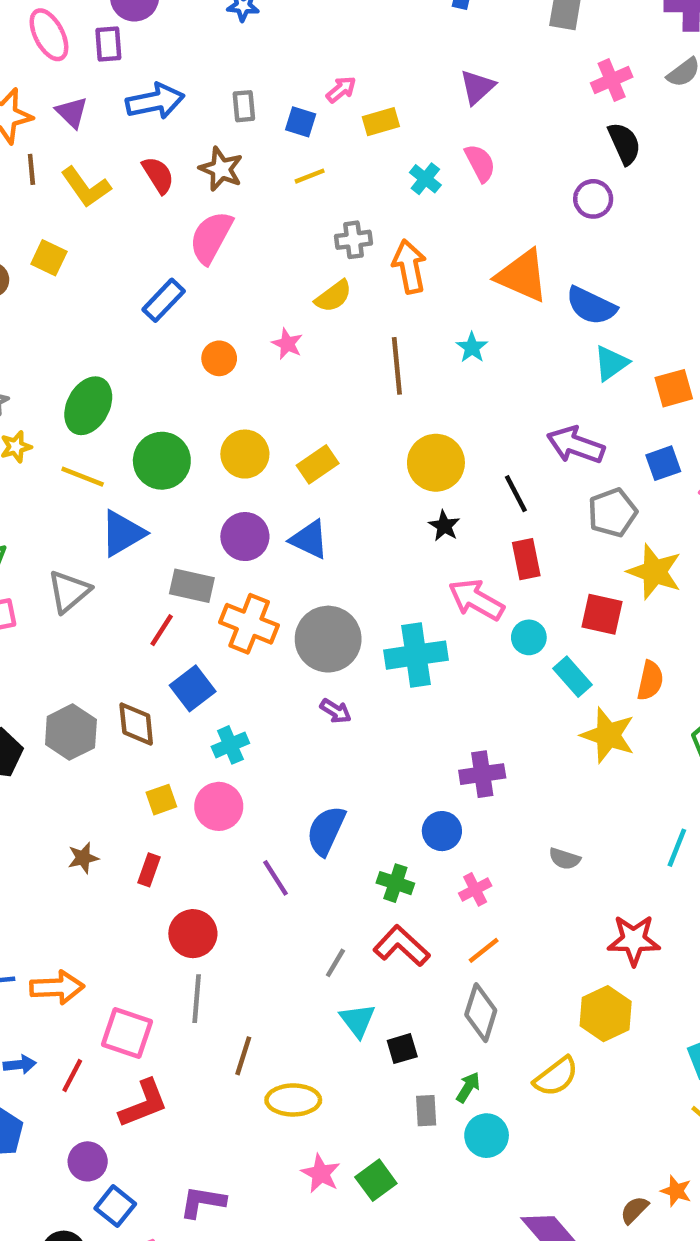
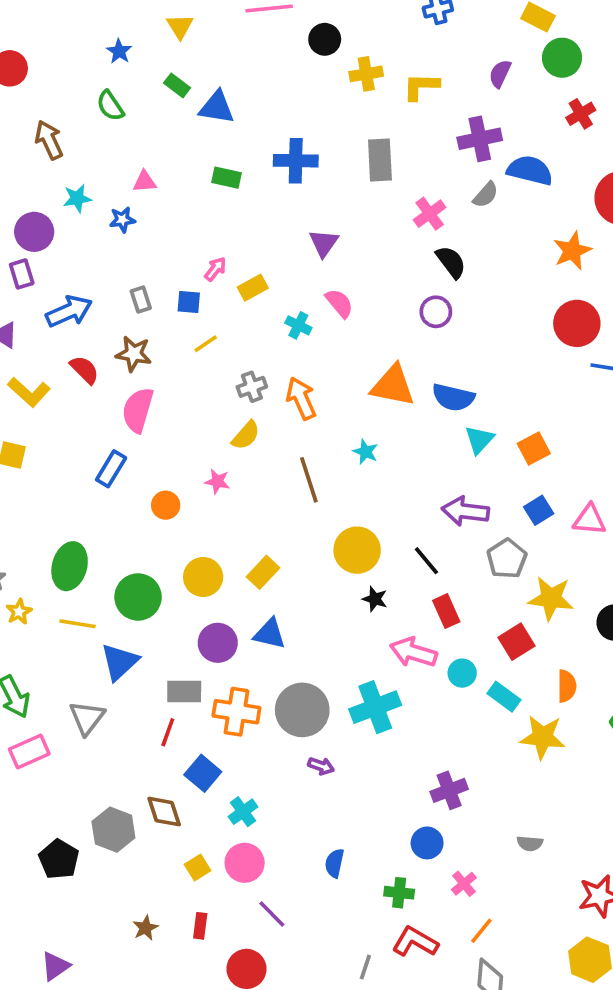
red square: (602, 614) -> (516, 642), turned -32
blue semicircle: (326, 831) -> (334, 863), size x0.7
purple line: (275, 878) -> (272, 914), moved

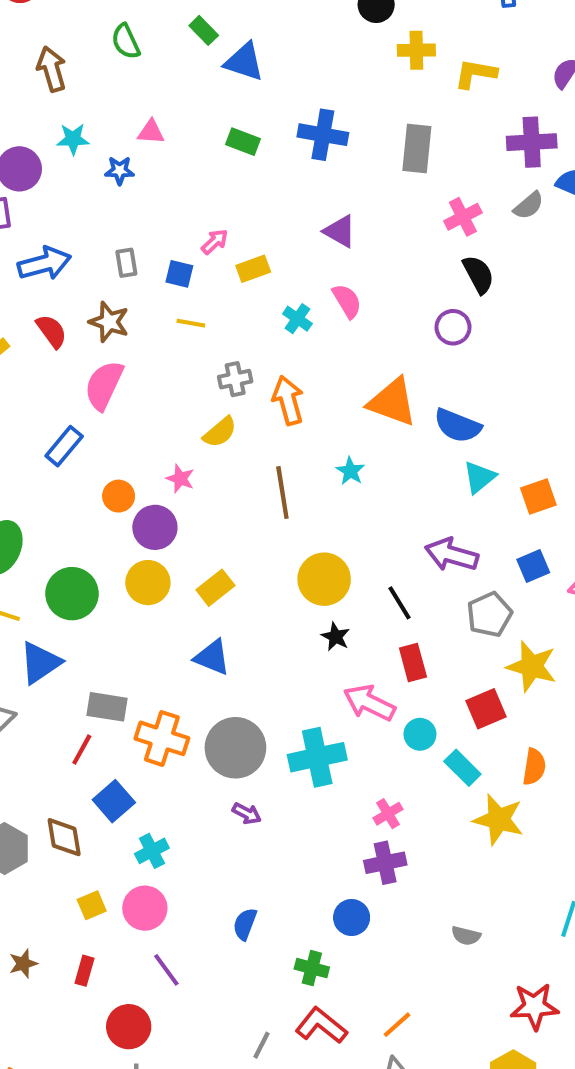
purple triangle: (324, 243) -> (340, 231), turned -44
yellow line: (206, 344) -> (191, 323), turned 35
purple circle: (218, 643) -> (155, 527), moved
pink cross: (464, 884) -> (388, 814), moved

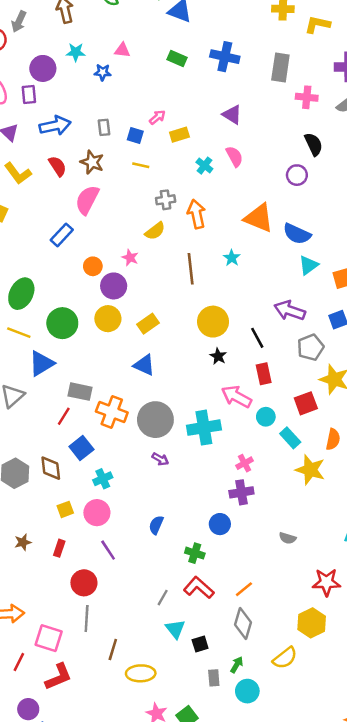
pink cross: (463, 217) -> (307, 97), moved, turned 30

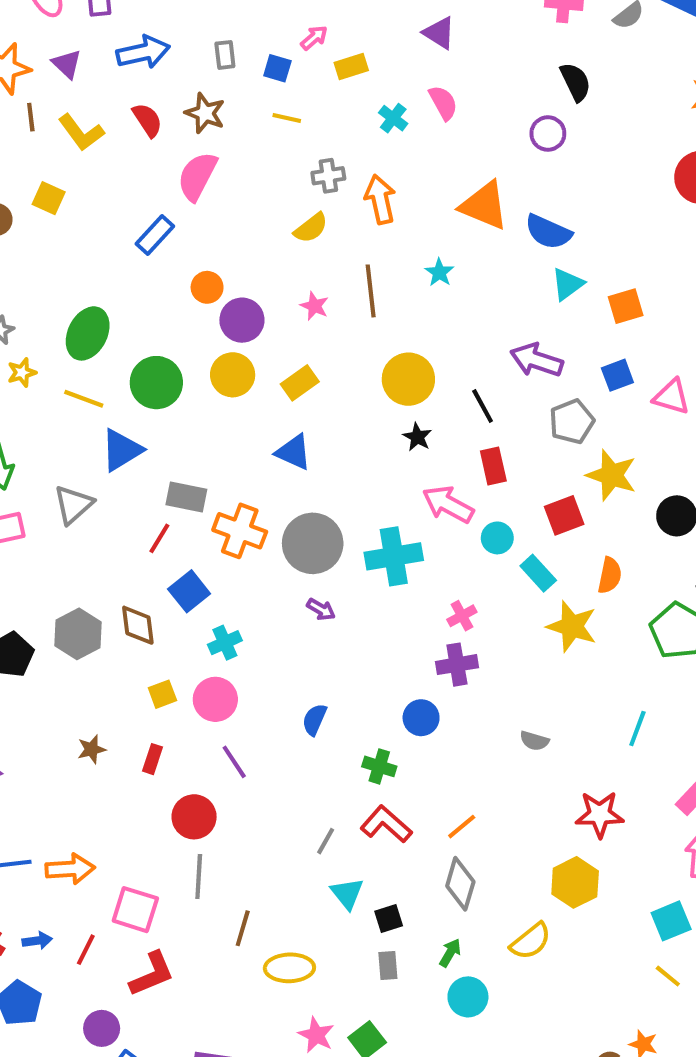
pink star: (130, 258) -> (314, 306), moved
gray rectangle: (214, 678) -> (388, 966), moved

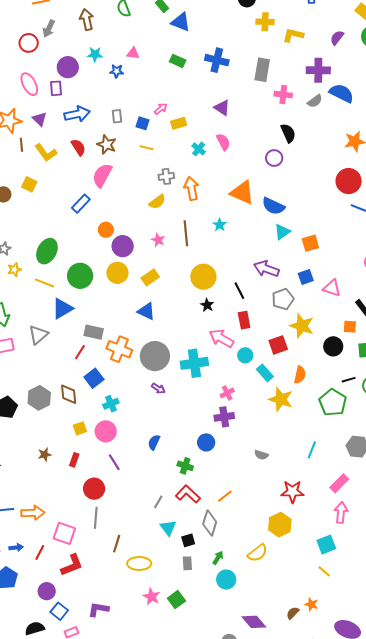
gray diamond: (460, 884) -> (210, 523), moved

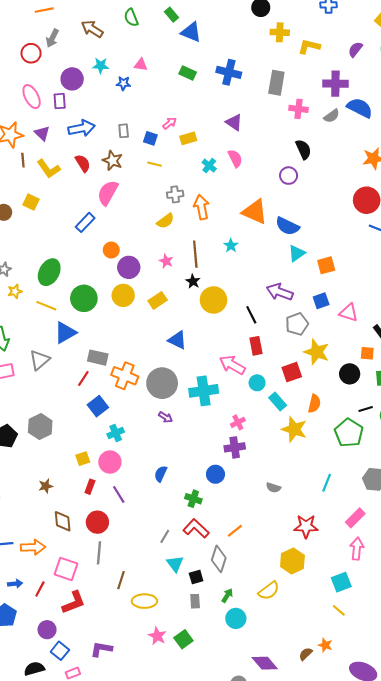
brown arrow: (87, 20) -> (92, 29), turned -45
black star: (207, 305) -> (193, 281), moved
blue triangle: (146, 311) -> (177, 340), moved
brown diamond: (69, 394) -> (63, 521), moved
red rectangle: (74, 460) -> (90, 487), moved

